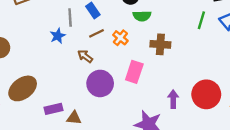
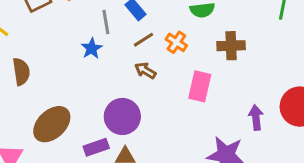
brown arrow: (85, 56) -> (145, 71), moved
purple circle: (100, 83) -> (122, 116), moved

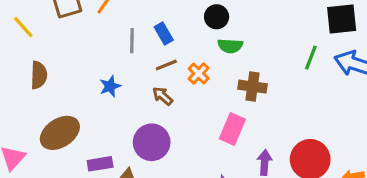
blue star: (92, 48) -> (110, 86), moved
pink rectangle: (200, 86) -> (232, 129), moved
purple circle: (122, 116) -> (152, 142), moved

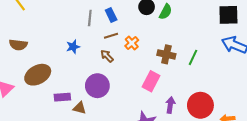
green semicircle: (230, 46) -> (166, 12), moved, turned -70
green line: (311, 58) -> (193, 57), moved
brown semicircle: (39, 75) -> (18, 45), moved, turned 90

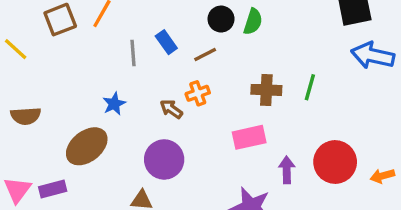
brown line: (111, 36) -> (205, 55), moved
orange cross: (132, 43) -> (198, 93), moved, turned 32
brown ellipse: (38, 75) -> (87, 146), moved
pink rectangle: (151, 81) -> (249, 137), turned 60
purple rectangle: (62, 97) -> (53, 189), moved

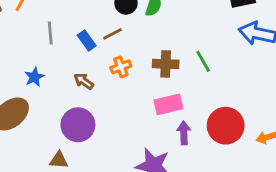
blue rectangle: (166, 42) -> (87, 41), moved
green line: (310, 87) -> (203, 61), turned -45
orange cross: (198, 93) -> (121, 67), moved
pink rectangle: (249, 137) -> (168, 104), moved

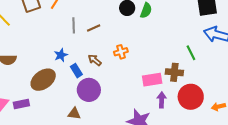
brown line: (113, 34) -> (94, 28), moved
blue rectangle: (87, 41) -> (76, 71), moved
green line: (203, 61) -> (191, 53), moved
brown cross: (166, 64) -> (174, 72), moved

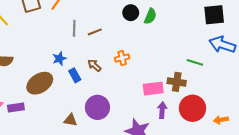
green line: (191, 53) -> (195, 62), turned -49
purple circle: (89, 90) -> (97, 107), moved

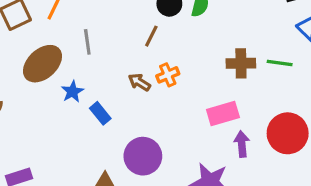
brown line: (95, 32) -> (151, 36), moved, turned -32
brown arrow: (94, 65) -> (139, 82), moved
brown cross: (177, 82) -> (241, 63), moved
brown ellipse: (40, 83) -> (43, 64), moved

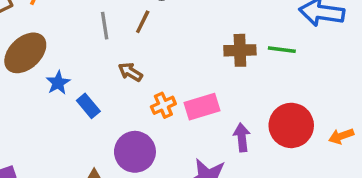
gray line: (87, 42) -> (105, 26), moved
orange cross: (168, 75) -> (163, 105), moved
pink rectangle: (223, 113) -> (202, 107), moved

